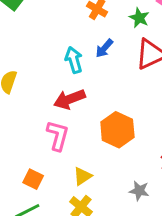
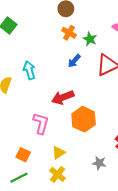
green star: (139, 18) -> (90, 39), moved
cyan arrow: (74, 60) -> (29, 70), moved
red arrow: (69, 99) -> (63, 97), moved

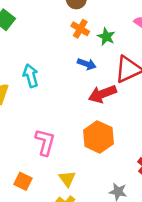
blue arrow: (74, 61) -> (87, 64), turned -112
red arrow: (63, 97) -> (102, 94), moved
yellow triangle: (59, 153) -> (67, 179), turned -32

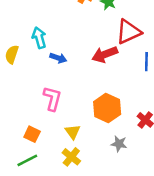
blue arrow: (87, 64) -> (58, 58), moved
orange hexagon: (98, 137) -> (107, 108), moved

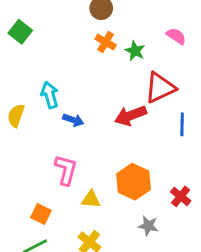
yellow triangle: (73, 132) -> (91, 199), moved, turned -49

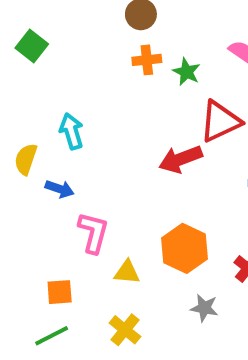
orange cross: (106, 42) -> (147, 60), turned -36
blue arrow: (73, 120) -> (60, 189), moved
orange square: (41, 214) -> (60, 292), turned -30

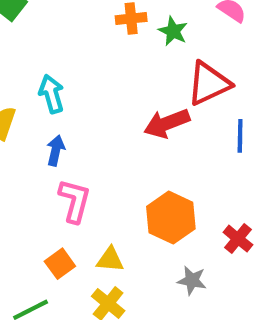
blue arrow: (60, 189) -> (56, 151), moved, turned -96
yellow triangle: (127, 272) -> (110, 259), moved
orange square: (60, 292) -> (60, 264), moved, turned -32

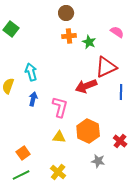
pink L-shape: (75, 201) -> (60, 107), moved
yellow triangle: (110, 259) -> (59, 137), moved
orange square: (60, 264) -> (23, 153), moved

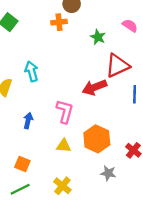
orange cross: (69, 36) -> (59, 22), moved
blue arrow: (33, 99) -> (28, 121), moved
orange square: (23, 153) -> (22, 164), turned -32

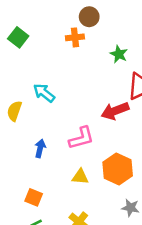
cyan arrow: (32, 71) -> (44, 93), turned -36
pink L-shape: (65, 111) -> (81, 138), turned 60

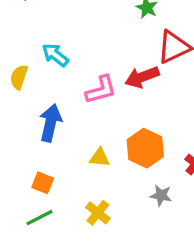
pink L-shape: (81, 138) -> (101, 90), moved
blue arrow: (40, 148) -> (51, 123), size x1.6

